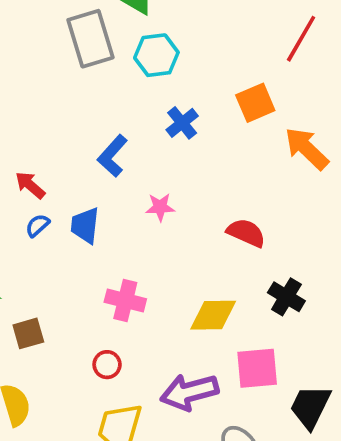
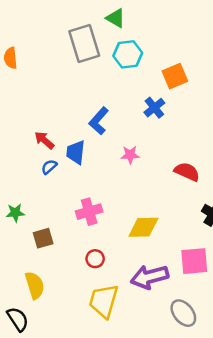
orange square: (255, 103) -> (175, 76), moved
blue cross: (182, 123) -> (154, 108), moved
blue trapezoid: (85, 225) -> (76, 152), moved
pink cross: (125, 300) -> (89, 212), moved, turned -30
yellow diamond: (213, 315) -> (143, 227), moved

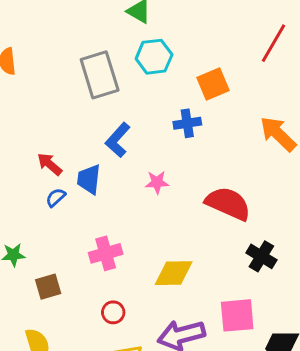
gray rectangle: (84, 44) -> (100, 75), moved
blue cross: (154, 108) -> (187, 123), turned 30
red semicircle: (187, 172) -> (228, 203), size x1.4

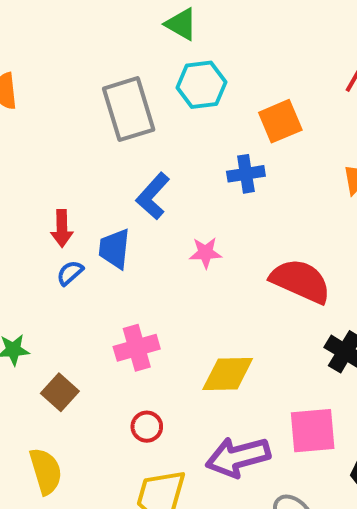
red arrow: (50, 164) -> (62, 228), turned -132
brown square: (48, 287) -> (60, 392), turned -32

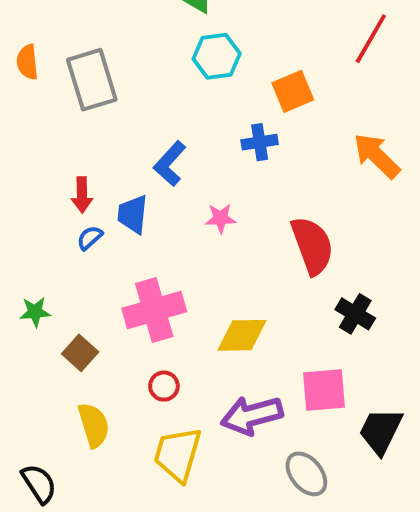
gray rectangle: (129, 109) -> (92, 80), moved
red semicircle: (301, 281) -> (312, 246), turned 46
pink cross: (137, 348) -> (154, 310), size x1.4
yellow semicircle: (46, 471) -> (94, 425), moved

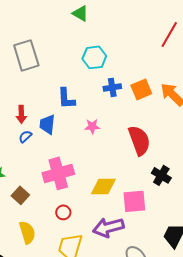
cyan hexagon: (217, 56) -> (94, 57), moved
orange square: (293, 91) -> (141, 89), moved
blue L-shape: (170, 164) -> (66, 98), turned -45
pink square: (324, 390) -> (134, 201), moved

